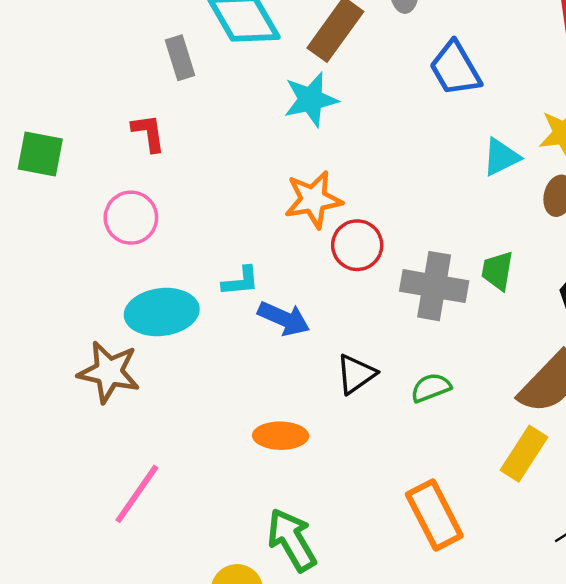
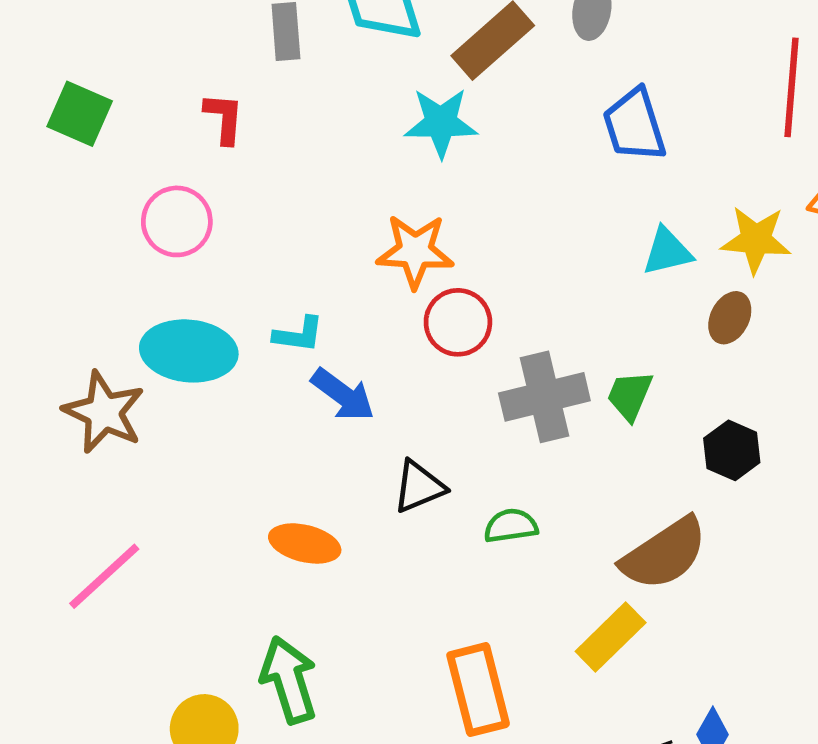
gray cross: (434, 286) -> (544, 397), turned -36

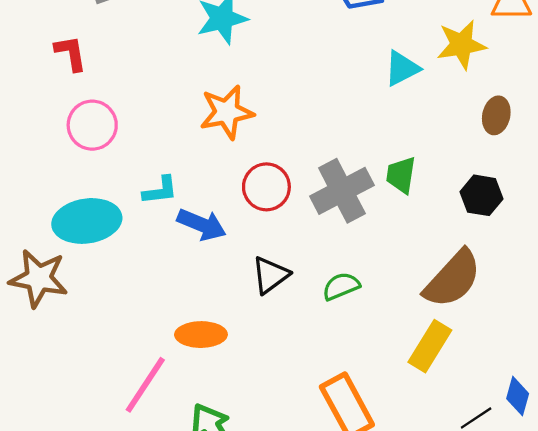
pink circle: (177, 221) -> (92, 125), moved
brown ellipse: (730, 318) -> (496, 115), moved
red circle: (458, 322) -> (266, 187), moved
pink line: (104, 576) -> (145, 385), moved

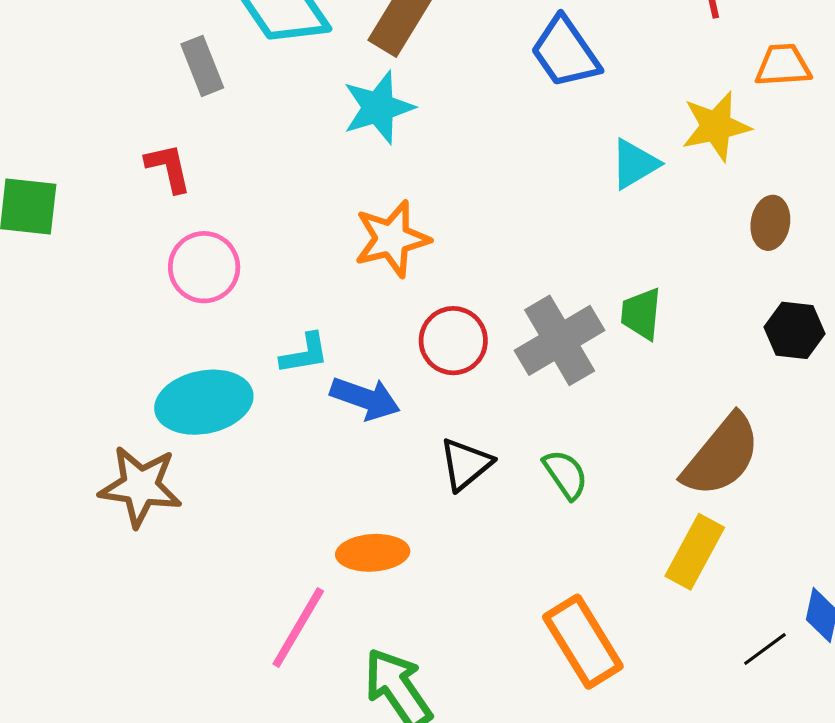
black hexagon: (482, 195) -> (795, 330), moved
green semicircle: (341, 286) -> (566, 474), turned 81

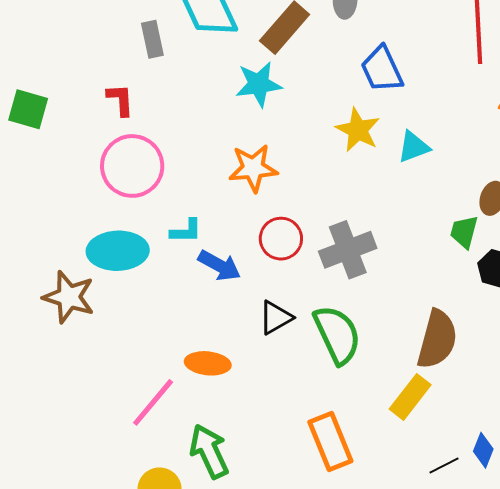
yellow star: (716, 126) -> (358, 130), moved, turned 30
pink circle: (204, 267) -> (132, 166), size x1.4
green trapezoid: (641, 314) -> (464, 232), moved
brown semicircle: (721, 456) -> (437, 339), turned -34
green semicircle: (566, 474) -> (337, 335), size x1.8

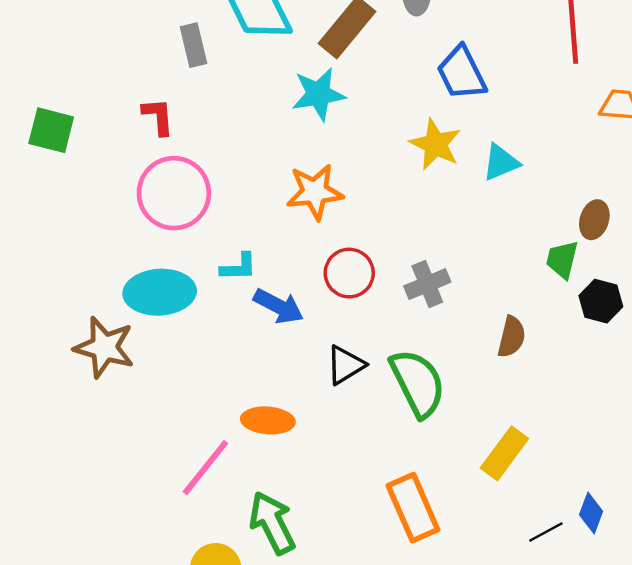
gray cross: (348, 250) -> (427, 284), size x0.7
brown semicircle: (437, 339) -> (512, 337), moved, size x0.6

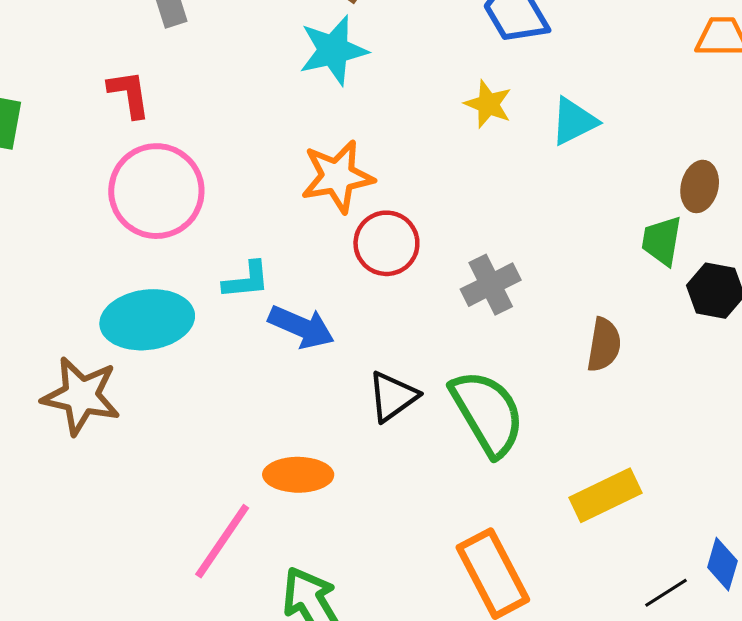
yellow star: (435, 144) -> (488, 104), size x0.7
red circle: (349, 273) -> (386, 243), moved
yellow rectangle: (504, 453) -> (605, 495), turned 32

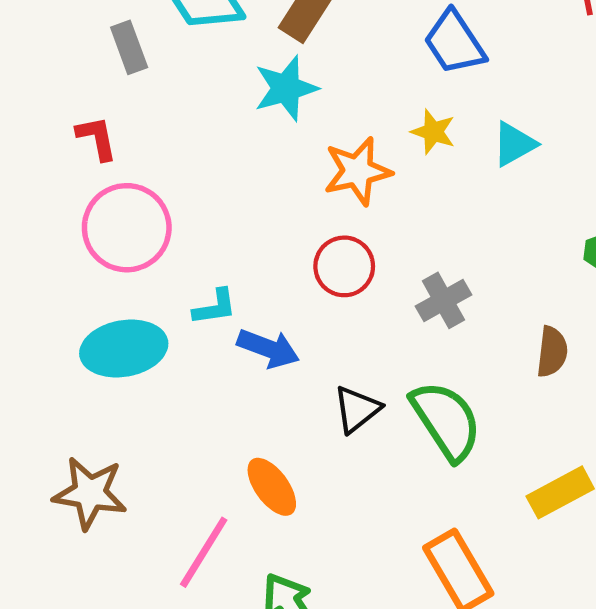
orange star: (337, 176) -> (358, 171), moved
brown star: (81, 396) -> (90, 493), moved
orange ellipse: (298, 475) -> (272, 487), turned 56

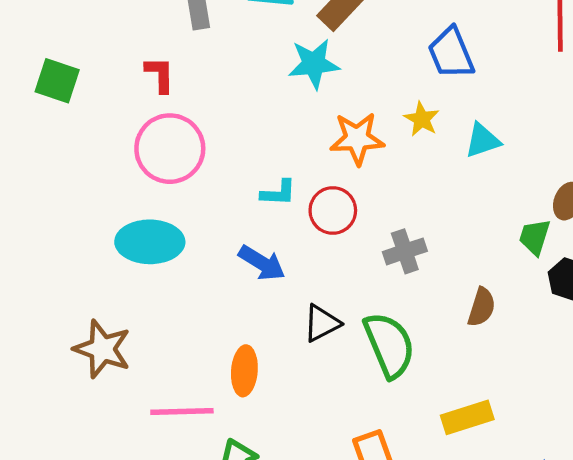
cyan L-shape: (215, 307) -> (278, 193), moved
orange ellipse: (272, 487) -> (244, 371), turned 30
pink line: (204, 552) -> (182, 412), turned 46

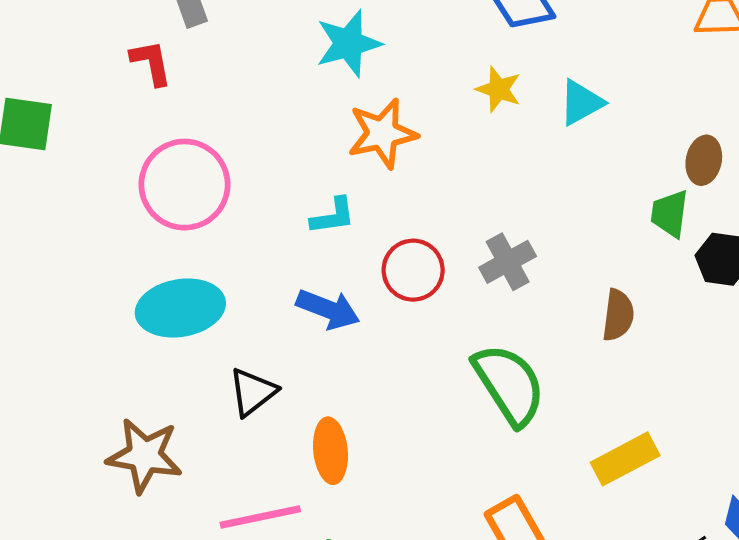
red L-shape: (160, 75) -> (151, 63), moved
orange star: (357, 139) -> (382, 133), moved
red circle: (333, 210) -> (413, 270), moved
black triangle: (322, 323) -> (253, 392), moved

